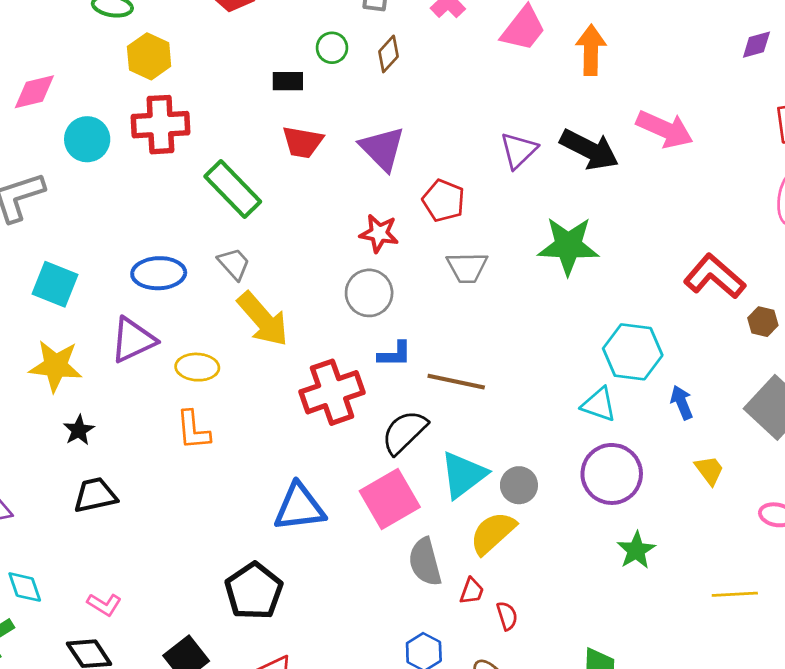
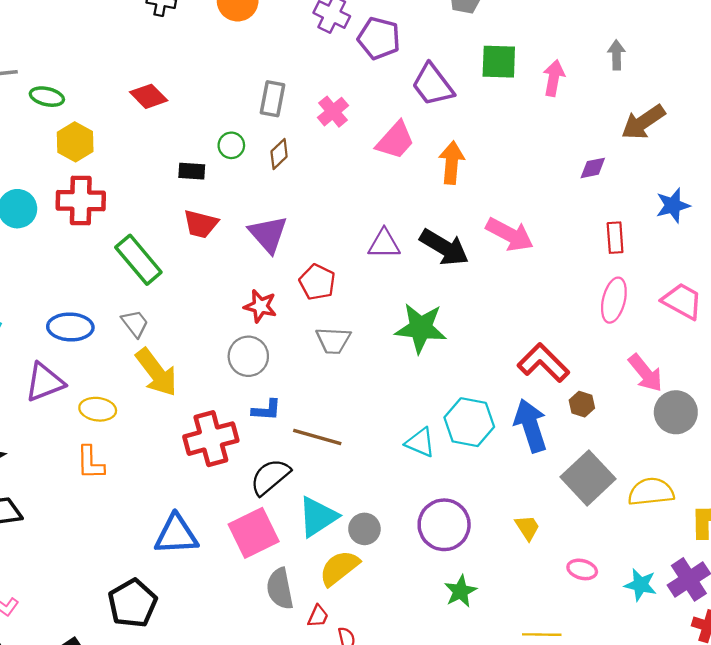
purple triangle: (519, 150) -> (384, 244), turned 40
blue arrow: (682, 402) -> (531, 426), moved, size x1.8
cyan triangle: (599, 405) -> (420, 442), moved

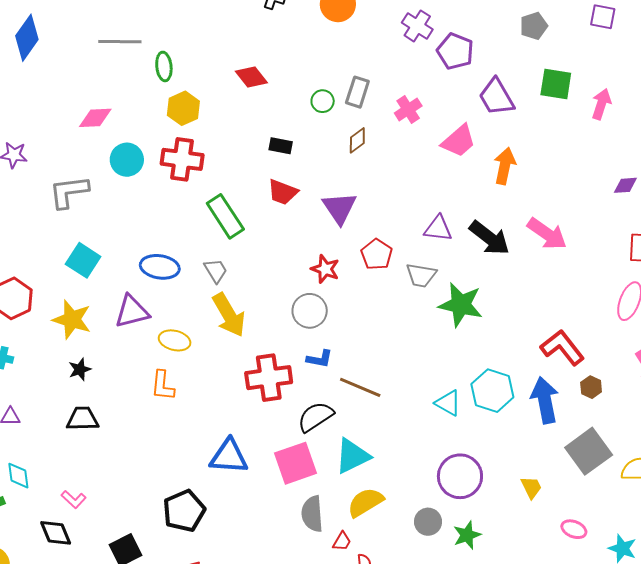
green ellipse: (47, 97) -> (164, 66), turned 64
green circle: (231, 145) -> (323, 101), moved
gray trapezoid: (333, 340) -> (421, 275), moved
gray circle: (364, 529) -> (428, 522), moved

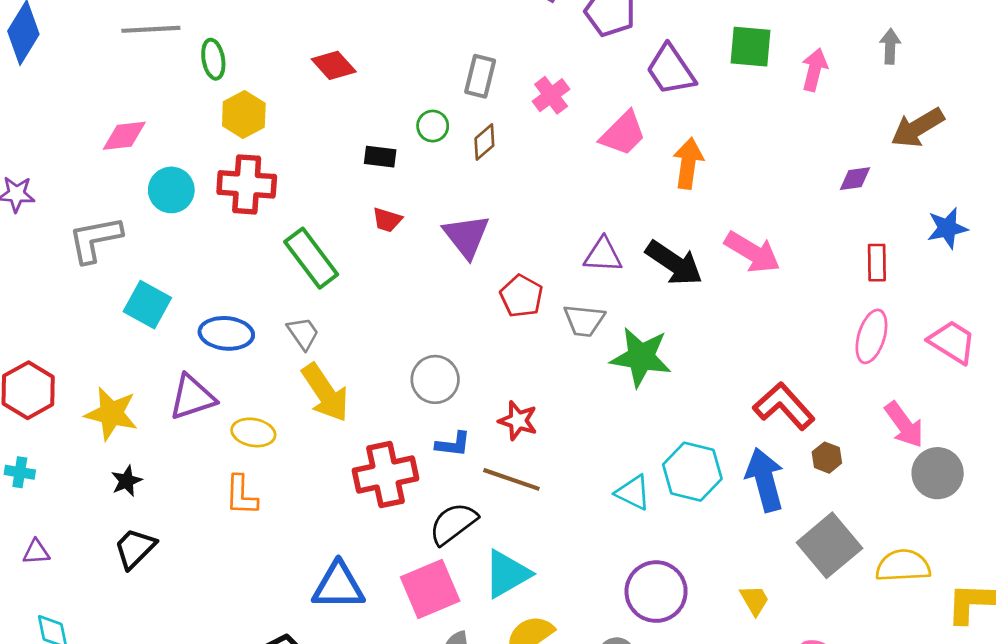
green circle: (323, 101) -> (433, 126), moved
red trapezoid: (283, 192) -> (387, 220), size x0.7
cyan square: (83, 260) -> (147, 305), moved
red star: (325, 269) -> (518, 421), moved
black trapezoid: (83, 419) -> (135, 548), turned -40

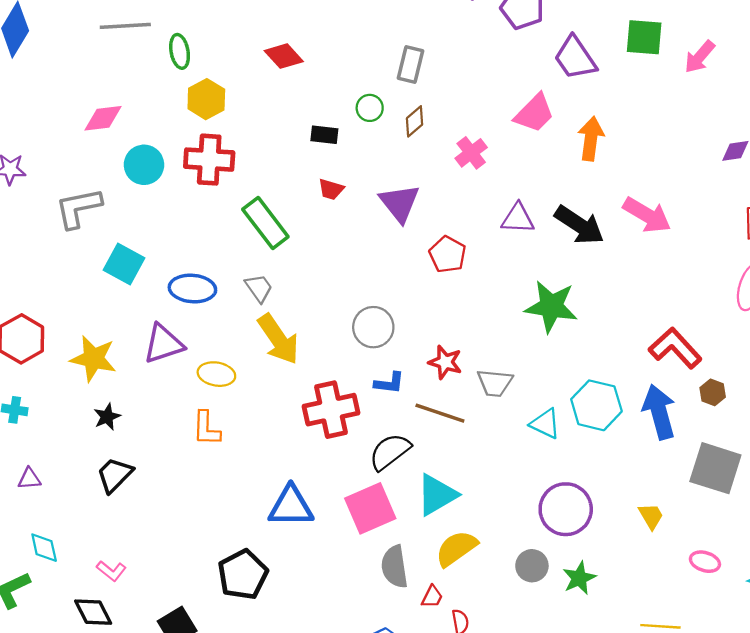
pink arrow: (814, 70) -> (700, 57), turned -153
pink cross: (551, 95) -> (471, 153), moved
gray trapezoid: (584, 320) -> (495, 383), moved
gray square: (829, 545) -> (715, 468), turned -32

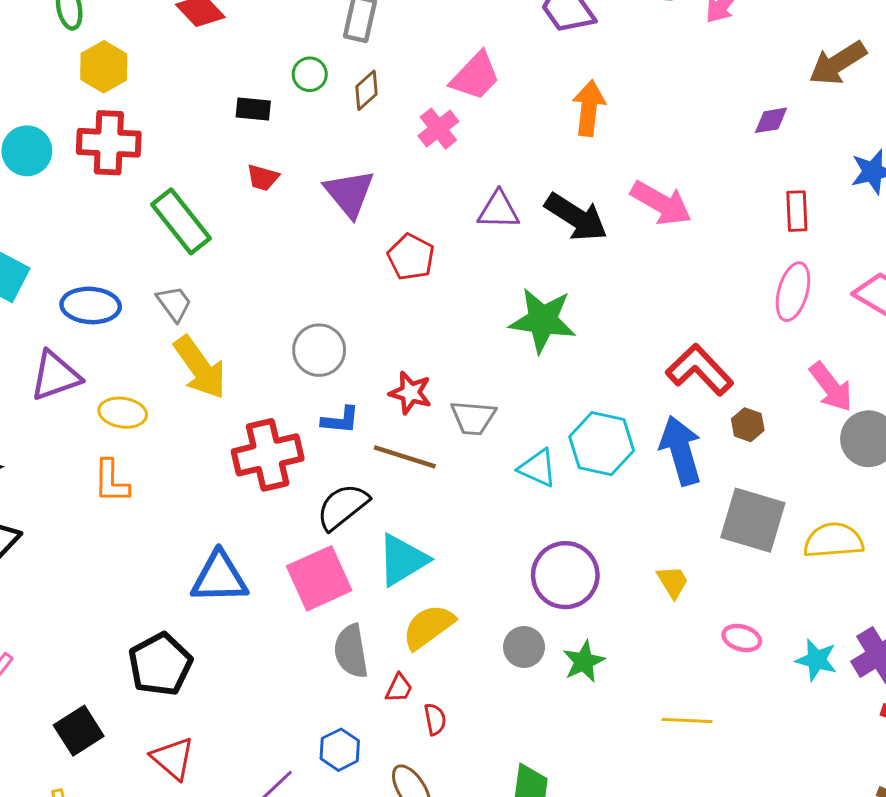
pink trapezoid: (534, 113) -> (475, 76), moved

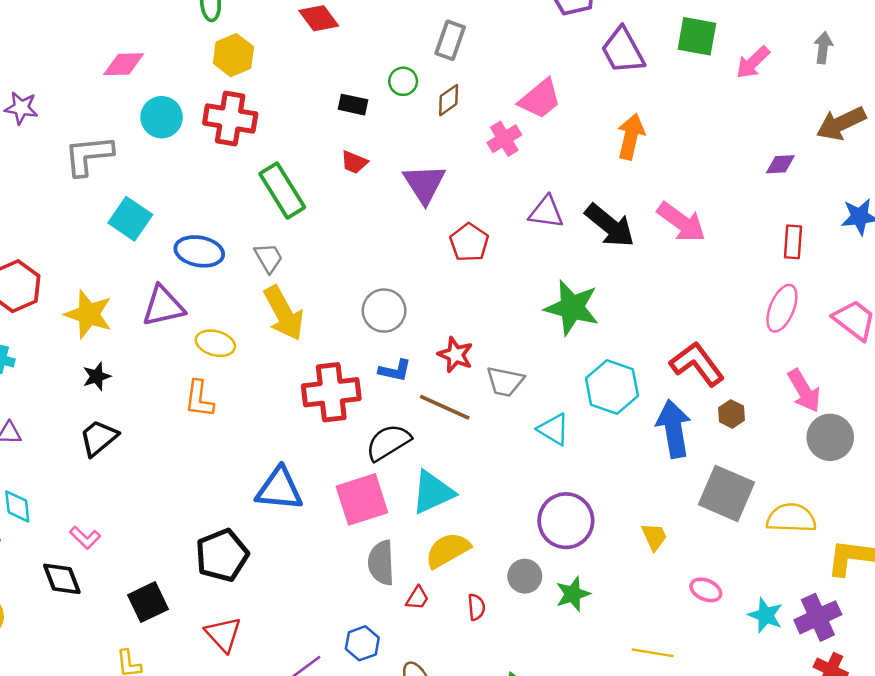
cyan hexagon: (602, 444) -> (612, 387), moved
red semicircle: (435, 719) -> (476, 607), moved

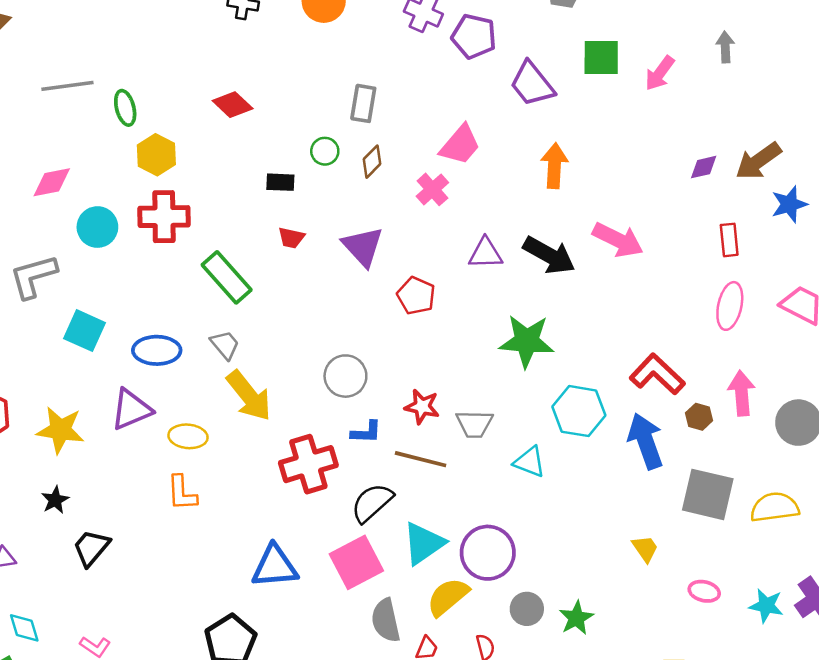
brown arrow: (841, 123) -> (758, 161), moved
black star: (97, 376) -> (55, 500), moved
pink arrow: (804, 391) -> (742, 393), moved, turned -144
purple circle: (566, 521) -> (488, 553), moved

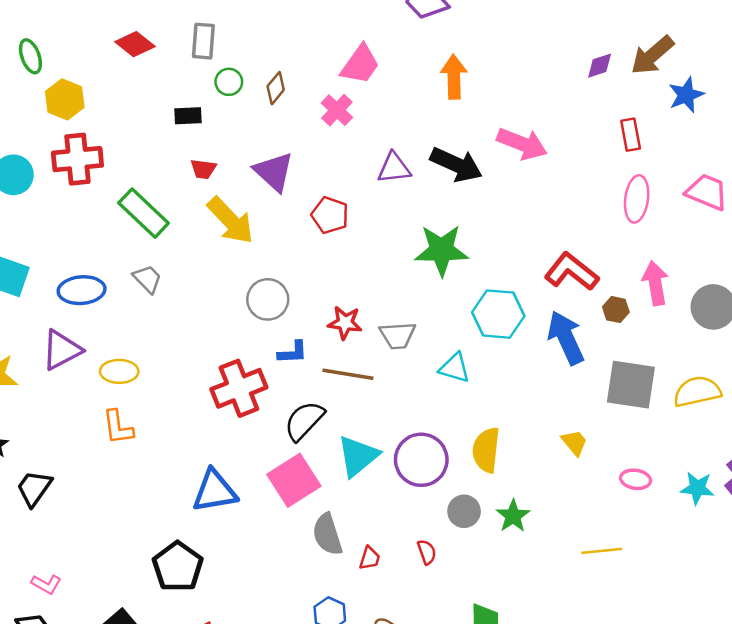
gray rectangle: (363, 103) -> (203, 41), moved
yellow arrow: (249, 396) -> (230, 221), moved
yellow semicircle: (448, 597) -> (486, 450), moved, turned -39

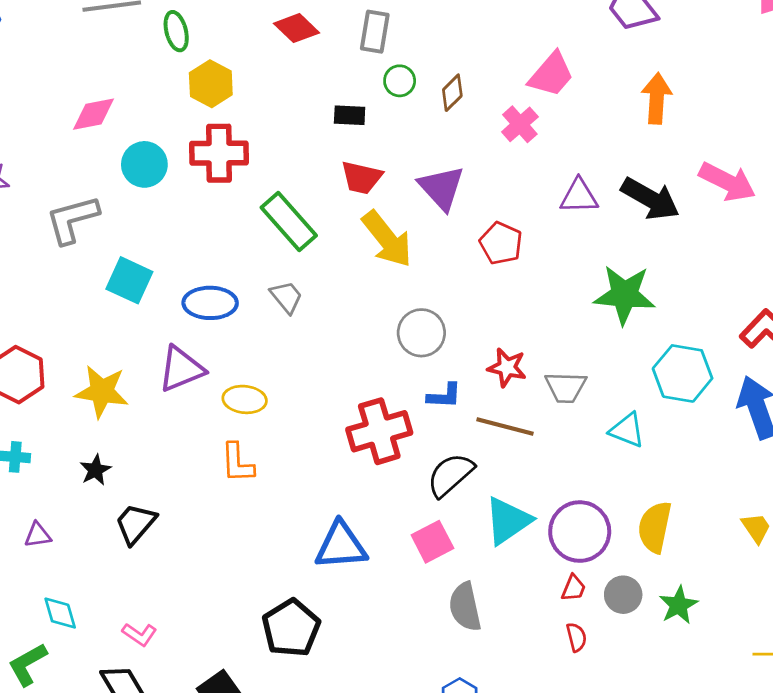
red trapezoid: (203, 169) -> (361, 178), size x1.4
pink square: (294, 480) -> (432, 542), size x0.7
red trapezoid: (370, 558) -> (573, 588), moved

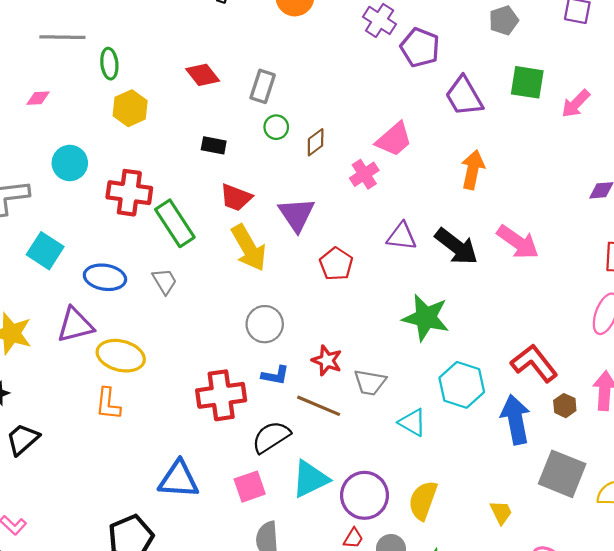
pink diamond: (93, 114) -> (38, 98), moved, size x0.7
black rectangle: (350, 115) -> (214, 145), moved
red cross: (219, 153) -> (129, 193), moved
yellow ellipse: (245, 399) -> (121, 356), size x1.4

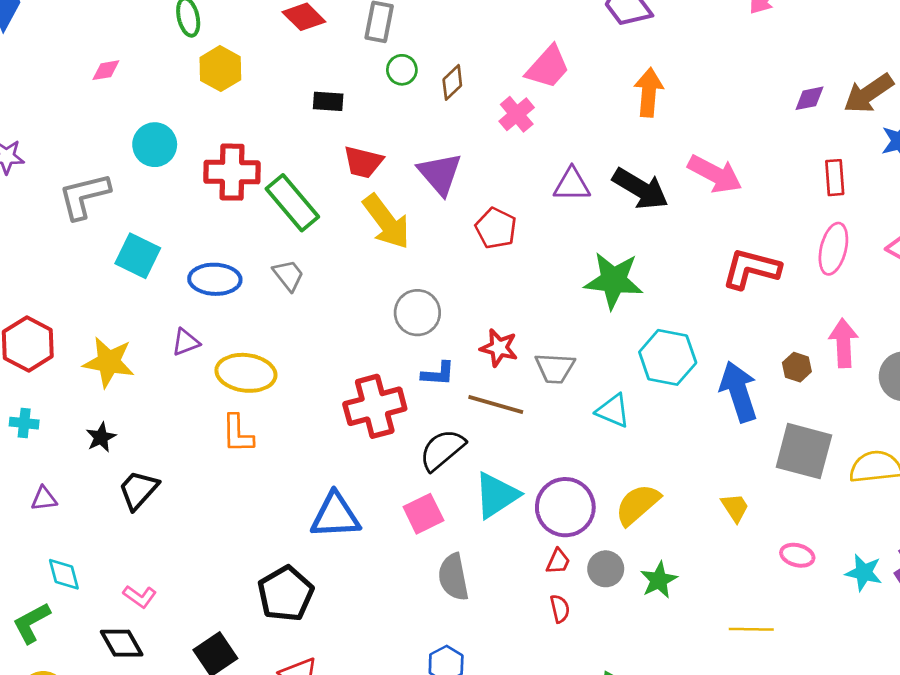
purple triangle: (75, 325) -> (186, 342), size x0.6
red L-shape: (534, 363) -> (751, 269), moved, turned -30
yellow semicircle: (423, 500) -> (638, 505), turned 36

